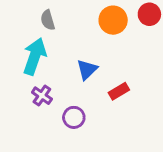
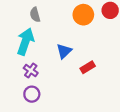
purple circle: (74, 117) -> (32, 94), moved

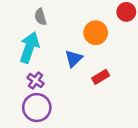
orange circle: (83, 15) -> (96, 33), moved
purple circle: (32, 94) -> (37, 108), size x1.5

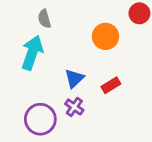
blue triangle: (74, 58) -> (74, 78), moved
purple cross: (36, 81) -> (74, 107), moved

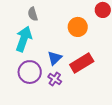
red rectangle: (111, 85) -> (82, 63), size x1.6
purple circle: (40, 119) -> (30, 72), moved

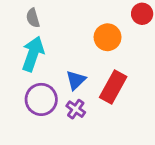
gray semicircle: (33, 14) -> (33, 18), moved
red rectangle: (82, 63) -> (113, 87), turned -30

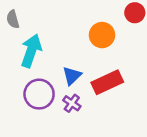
gray semicircle: (33, 18) -> (13, 19), moved
red rectangle: (113, 87) -> (107, 82), turned 36

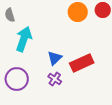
orange circle: (102, 35) -> (78, 12), moved
purple circle: (39, 94) -> (17, 79), moved

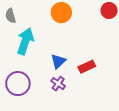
orange circle: (78, 12) -> (61, 13), moved
red rectangle: (82, 63) -> (87, 67), size x0.7

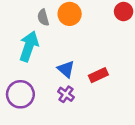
gray semicircle: (10, 16) -> (43, 18), moved
blue triangle: (58, 61) -> (66, 69), turned -35

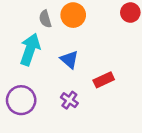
blue triangle: (66, 69) -> (69, 60), moved

